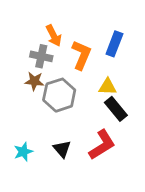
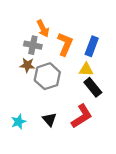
blue rectangle: (114, 44) -> (92, 46), moved

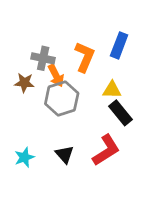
orange arrow: (43, 29) -> (56, 76), moved
blue rectangle: (92, 46) -> (119, 45), moved
brown star: (27, 65) -> (24, 83), moved

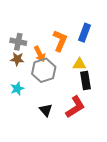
gray cross: (43, 58) -> (18, 42), moved
black rectangle: (121, 113) -> (85, 80), turned 30
cyan star: (24, 157) -> (17, 89), moved

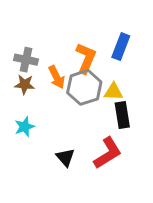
gray hexagon: (44, 70) -> (84, 87), moved

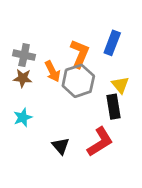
yellow triangle: (114, 92) -> (120, 85), moved, turned 48

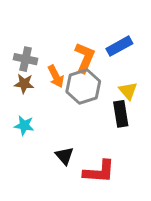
blue rectangle: (112, 43) -> (119, 46), turned 40
cyan star: (23, 117) -> (24, 125), turned 30
red L-shape: (100, 142) -> (99, 172), moved, turned 36

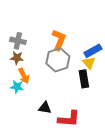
blue rectangle: (119, 46) -> (93, 51), moved
orange arrow: (56, 76) -> (24, 76), moved
black triangle: (65, 156) -> (45, 108), turned -40

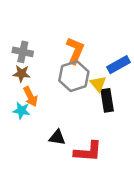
yellow triangle: (89, 63) -> (98, 84), moved

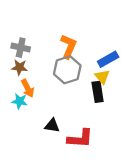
yellow triangle: (98, 84) -> (102, 77), moved

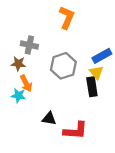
orange L-shape: (68, 46) -> (67, 18), moved
gray cross: (21, 48) -> (29, 45), moved

